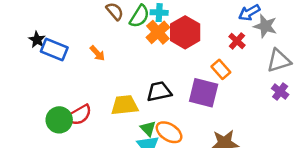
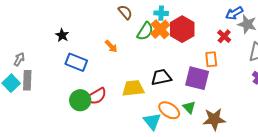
green semicircle: (139, 16) -> (145, 31), moved
blue rectangle: (54, 50) -> (76, 62), moved
orange rectangle: (221, 69) -> (211, 59), turned 35
green triangle: (148, 129) -> (189, 107), moved

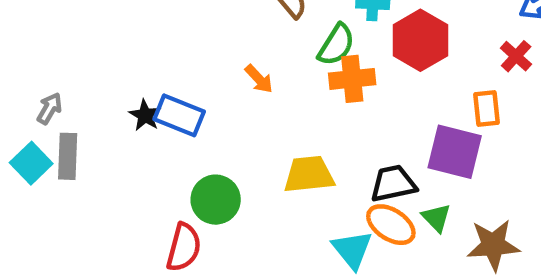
orange cross: (160, 29) -> (352, 79), moved, turned 36
black star: (62, 35) -> (145, 115), moved
black trapezoid: (161, 77) -> (393, 184), moved
red semicircle: (96, 96) -> (184, 247), moved, turned -45
green circle: (80, 100) -> (216, 200), moved

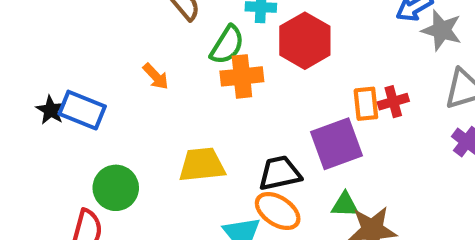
red cross: (516, 56) -> (393, 102), moved, turned 32
purple square: (455, 152) -> (336, 144), turned -34
green triangle: (436, 218) -> (345, 205), moved, turned -44

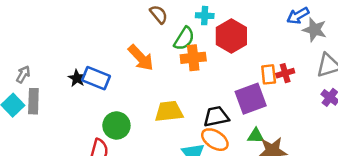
orange arrow: (156, 76) -> (141, 58), size x1.6

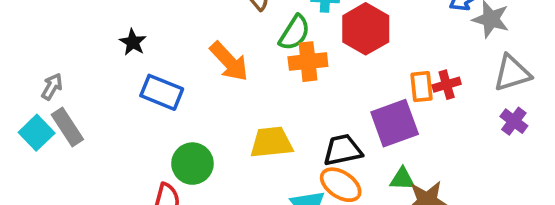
black star: (77, 78) -> (133, 42), moved
gray rectangle: (33, 101) -> (67, 127), turned -35

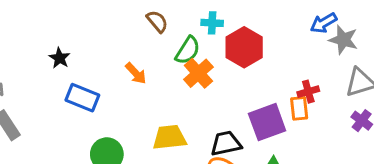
orange arrow: (229, 62) -> (136, 73), size x0.7
orange cross: (308, 62) -> (198, 73), turned -36
orange rectangle: (422, 87) -> (299, 108), moved

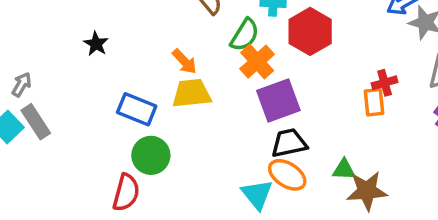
blue rectangle: (82, 98) -> (137, 109), moved
purple square: (267, 122) -> (278, 100), moved
yellow trapezoid: (169, 137) -> (192, 93), moved

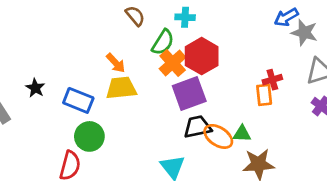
red hexagon: (310, 31) -> (202, 56), moved
black star: (96, 44) -> (35, 88), moved
green triangle: (344, 170) -> (242, 134), moved
orange ellipse: (287, 175) -> (218, 136), moved

